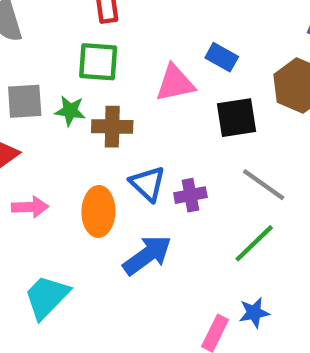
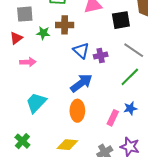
green star: (70, 111) -> (43, 33), moved
orange ellipse: (98, 211) -> (77, 111), moved

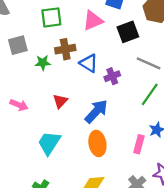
red triangle: (16, 38) -> (60, 101), moved
blue triangle: (81, 51) -> (89, 63), moved
pink arrow: (28, 62) -> (19, 105), moved, turned 35

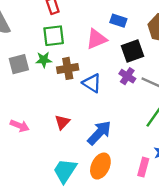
green star: (43, 63) -> (44, 60), moved
purple cross: (112, 76) -> (127, 76), moved, turned -35
cyan trapezoid: (49, 143) -> (65, 171), moved
orange ellipse: (97, 143) -> (100, 166), turned 35

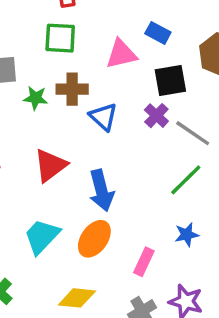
green star: (44, 60) -> (36, 98), moved
red triangle: (62, 122) -> (50, 165), size x1.5
blue arrow: (99, 133) -> (101, 190), turned 112
pink rectangle: (143, 167) -> (144, 262), moved

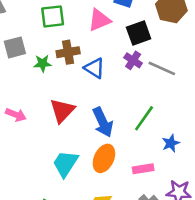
green line: (186, 180) -> (144, 118), moved
pink rectangle: (144, 262) -> (143, 169), turned 66

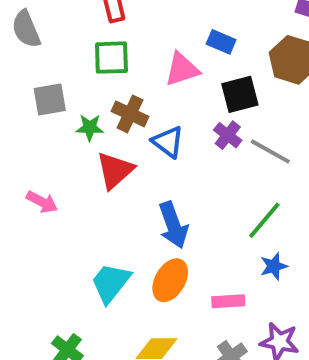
brown cross: (68, 52) -> (130, 114), turned 30
red triangle: (62, 111) -> (115, 170), moved
green line: (144, 118) -> (264, 220), moved

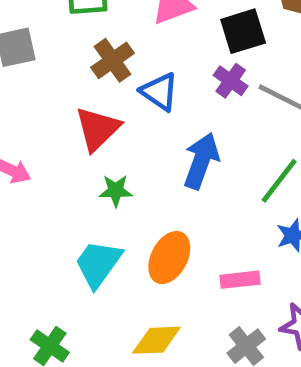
brown cross: (130, 114) -> (113, 60), turned 32
green star: (90, 127) -> (116, 191), moved
blue arrow: (173, 225) -> (201, 161), moved, turned -138

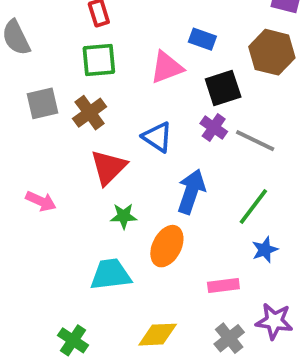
brown cross: (113, 60) -> (90, 113), moved
orange ellipse: (169, 258) -> (167, 246), moved
cyan trapezoid: (98, 264) -> (111, 274), turned 48

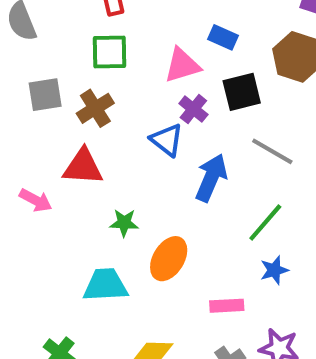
purple cross: (214, 128) -> (193, 109), moved
red triangle: (108, 167) -> (83, 167), moved, turned 45
blue arrow: (191, 192) -> (211, 178), moved

